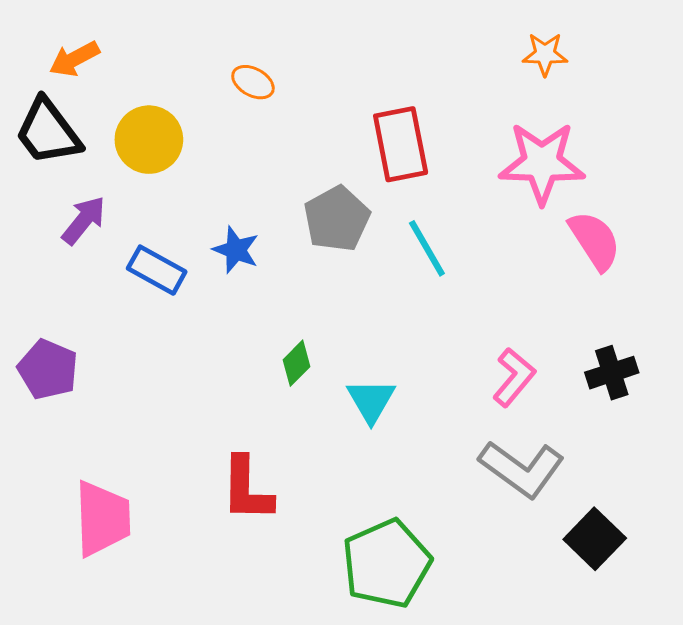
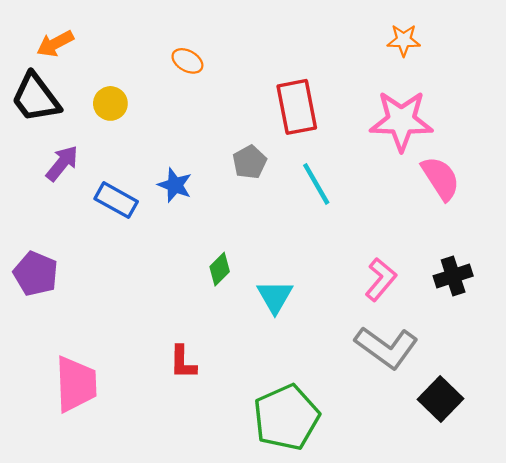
yellow circle: (149, 140) -> (110, 103), size x0.7
gray pentagon: (337, 219) -> (250, 162), size x0.7
red L-shape: (247, 489) -> (183, 362), size x0.7

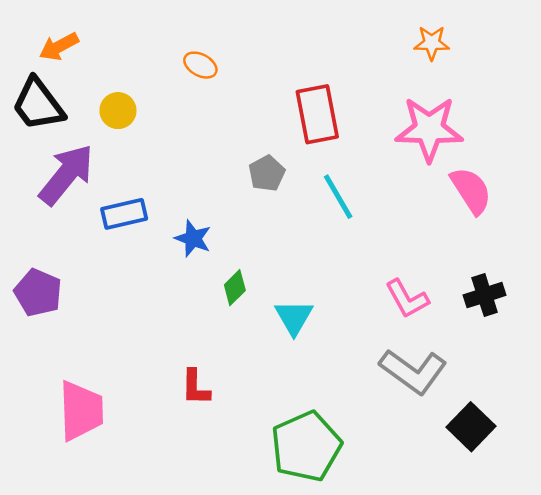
purple arrow: (62, 163) -> (66, 175), size x1.6
blue star: (175, 185) -> (193, 238), moved
blue rectangle: (116, 200) -> (124, 214), turned -42
pink L-shape: (381, 279) -> (407, 299), turned 111

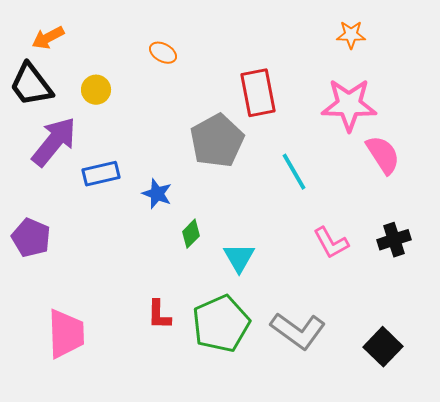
gray pentagon: (267, 173) -> (217, 141), size x1.8
cyan line: (338, 197) -> (294, 172), moved
gray L-shape: (413, 371) -> (298, 331), moved
green pentagon: (306, 446) -> (221, 324), moved

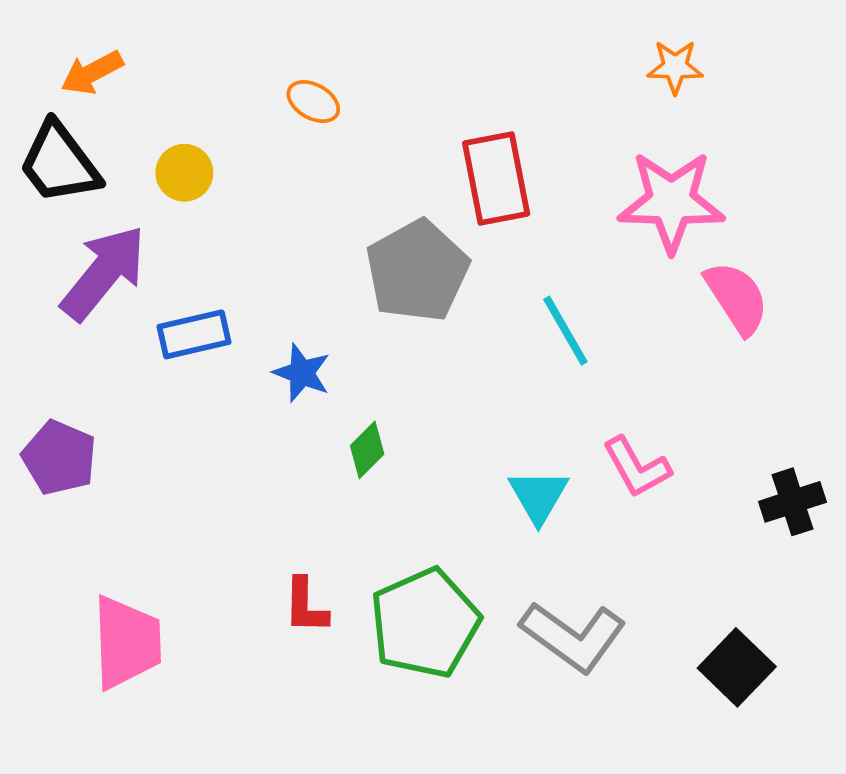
black cross: (394, 240) -> (793, 502), moved
cyan triangle: (239, 258) -> (538, 496), moved

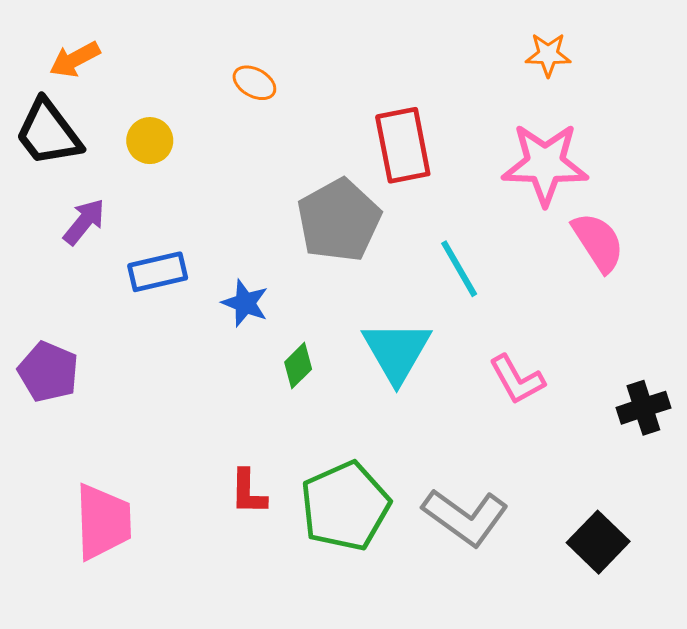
purple arrow: (104, 273) -> (84, 222), size x0.6
cyan triangle: (538, 496) -> (397, 351), moved, size x1.4

